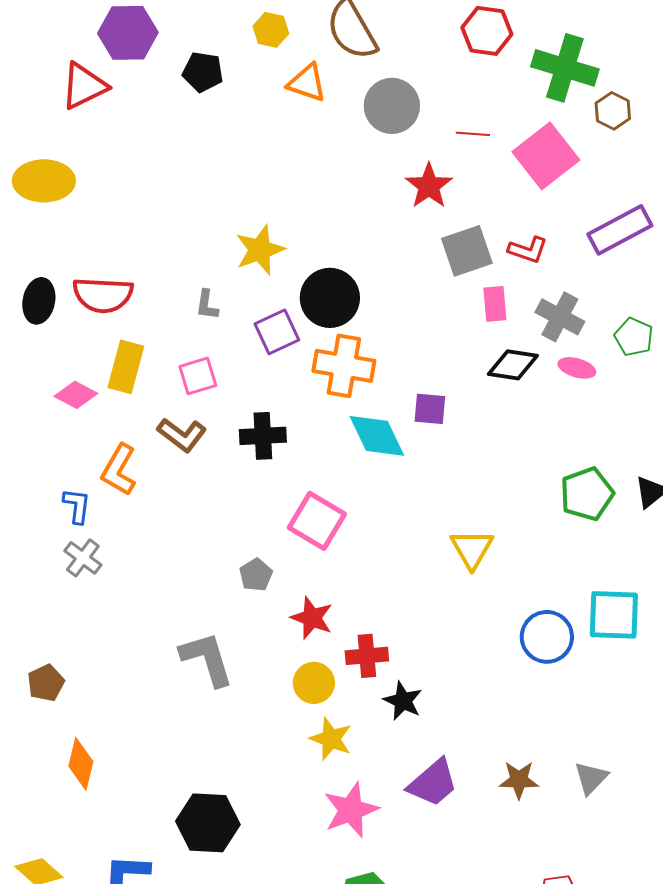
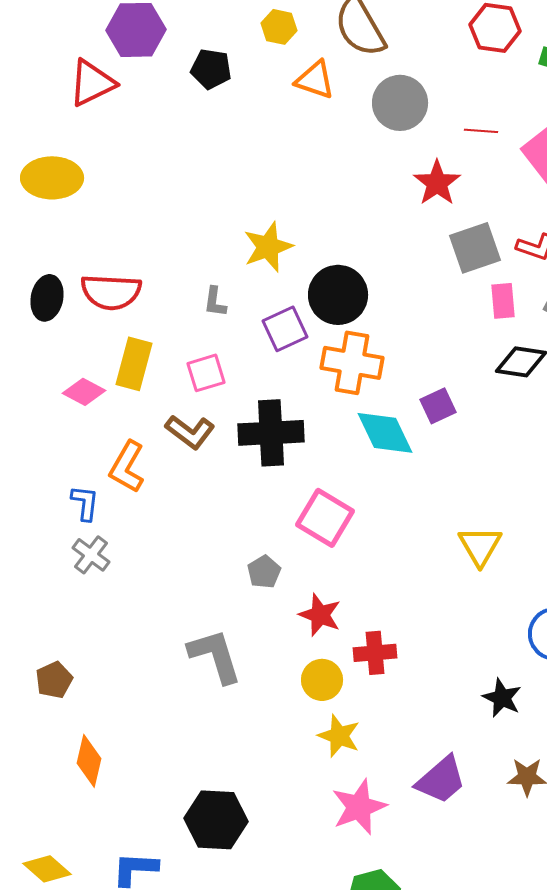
purple square: (430, 409) -> (438, 406), turned -30
black cross: (263, 436) -> (271, 433), size x1.4
black star: (403, 701) -> (502, 698), moved

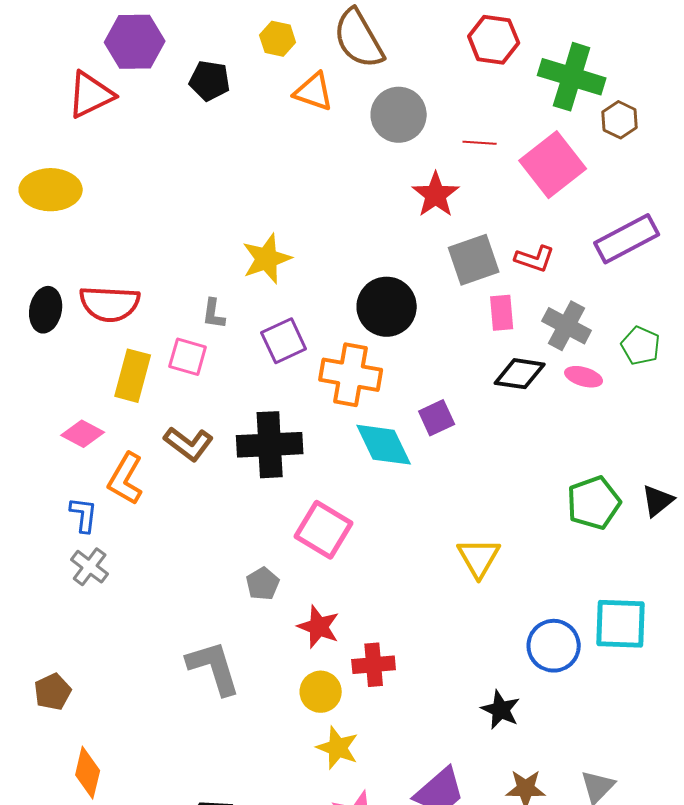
black circle: (338, 295) -> (387, 307), moved
pink square: (206, 373) -> (188, 357), moved, turned 33
pink diamond: (84, 392) -> (83, 434), moved

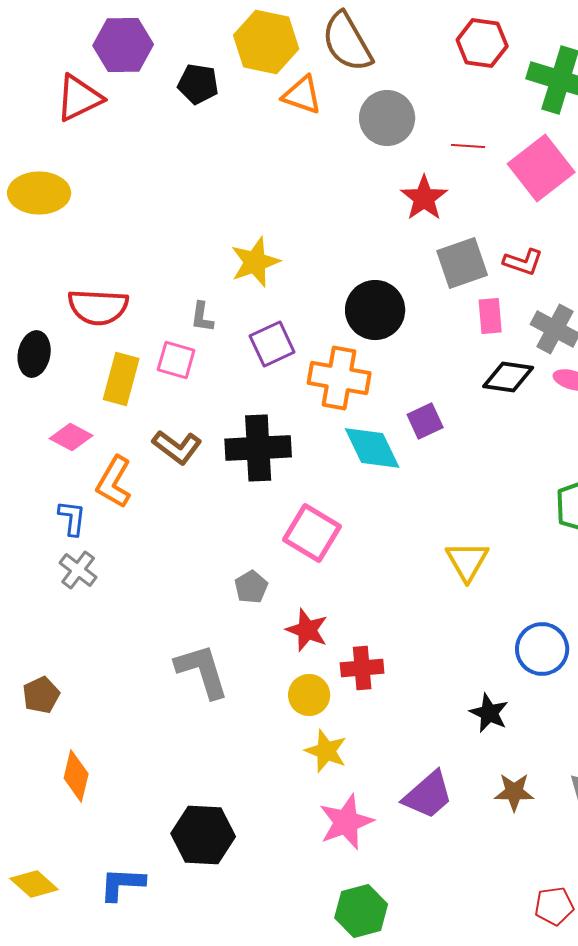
yellow hexagon: (278, 39) -> (266, 42), size x1.8
black ellipse: (46, 310) -> (34, 354), moved

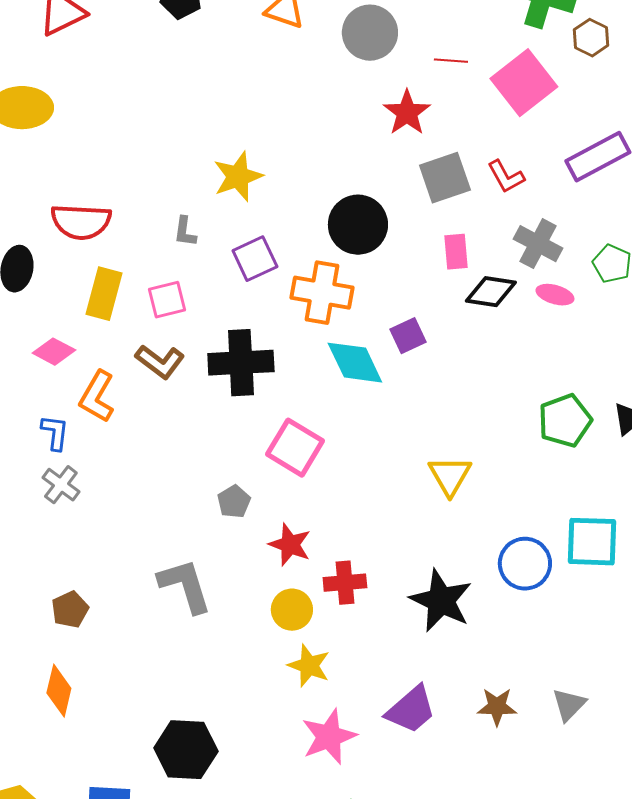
red L-shape: (523, 262) -> (506, 177), turned 42
pink rectangle: (490, 316) -> (456, 252), moved
pink square: (176, 360) -> (167, 300), moved, turned -30
brown pentagon: (41, 695) -> (70, 610), moved
black star: (489, 713) -> (441, 601), moved, size x1.6

